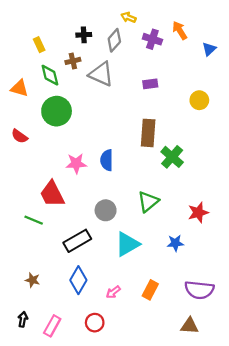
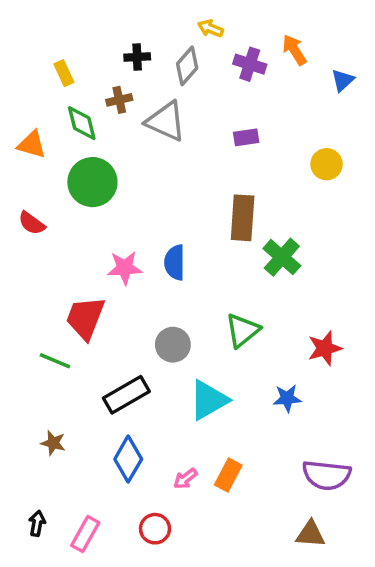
red trapezoid: (52, 194) -> (85, 318), turned 48
brown star: (33, 280) -> (53, 443), moved
orange rectangle: (150, 290) -> (228, 475), moved

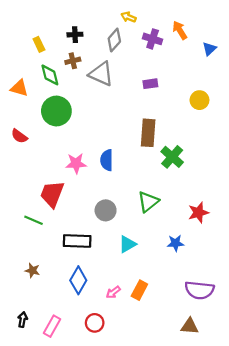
black cross: (137, 57) -> (75, 35), moved
black rectangle: (126, 395) -> (77, 241), turned 32
cyan triangle: (209, 400) -> (127, 244), size x0.7

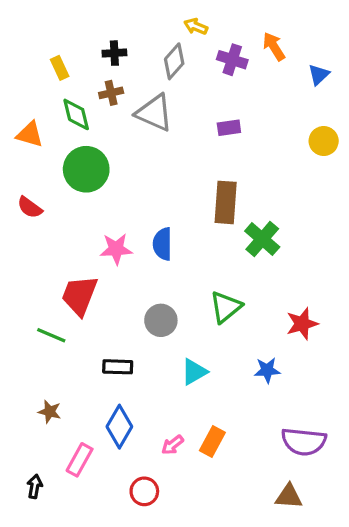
yellow circle: (199, 100) -> (324, 141), moved
black rectangle: (77, 241) -> (118, 367), size x0.7
pink rectangle: (52, 326) -> (80, 460), moved

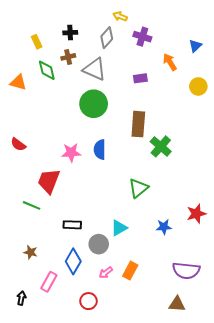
orange arrow: (274, 46) -> (170, 62), moved
green circle: (86, 169) -> (94, 104), moved
red semicircle: (30, 207) -> (18, 144), moved
gray circle: (161, 320) -> (99, 244), moved
red star: (302, 324) -> (196, 214), moved

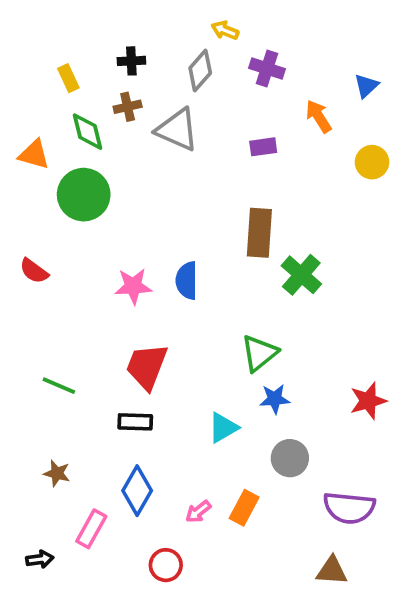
green circle: (94, 104) -> (84, 195), moved
red trapezoid: (49, 181) -> (147, 366), moved
blue star: (164, 227) -> (275, 399), moved
gray circle: (99, 244) -> (290, 458), moved
black arrow: (21, 298) -> (40, 559), turned 72

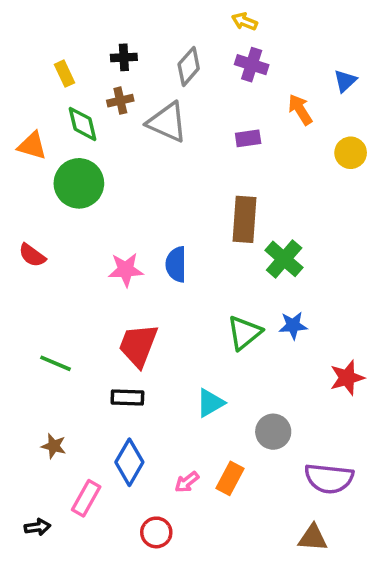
yellow arrow: (225, 30) -> (244, 21), moved
blue star: (275, 399) -> (293, 325), moved

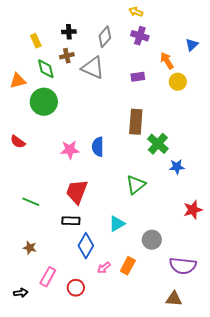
orange triangle: (32, 146) -> (18, 81), turned -30
yellow circle: (351, 153) -> (178, 82), moved
blue star: (293, 325) -> (177, 167), moved
blue diamond: (129, 462) -> (86, 246), moved
red circle: (156, 532) -> (76, 288), moved

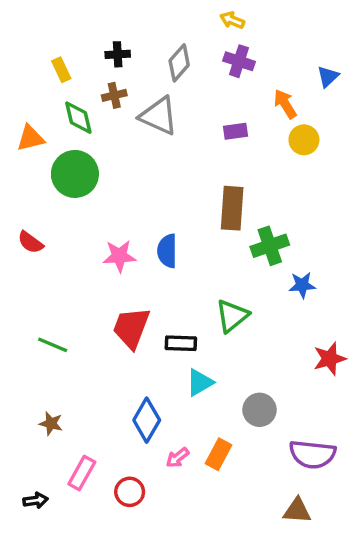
green cross: (158, 144) -> (270, 246), turned 30
black rectangle: (71, 221) -> (181, 343), moved

